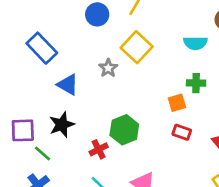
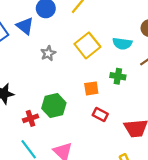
yellow square: (137, 47) -> (87, 45), moved
blue triangle: (68, 85) -> (25, 26), moved
orange square: (177, 103) -> (91, 88), moved

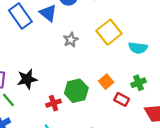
cyan semicircle: (122, 44) -> (138, 48), moved
green cross: (118, 76) -> (138, 83), moved, turned -32
orange square: (91, 88) -> (106, 82), moved, turned -32

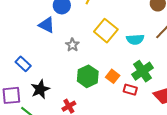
blue rectangle: (20, 16) -> (23, 64), moved, size x0.7
green cross: (138, 83) -> (142, 71), size x1.5
green hexagon: (76, 91) -> (88, 76), moved

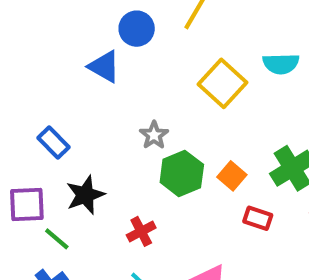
cyan semicircle: (135, 39) -> (281, 64), moved
gray star: (72, 45) -> (154, 135), moved
red rectangle: (130, 90) -> (258, 218), moved

